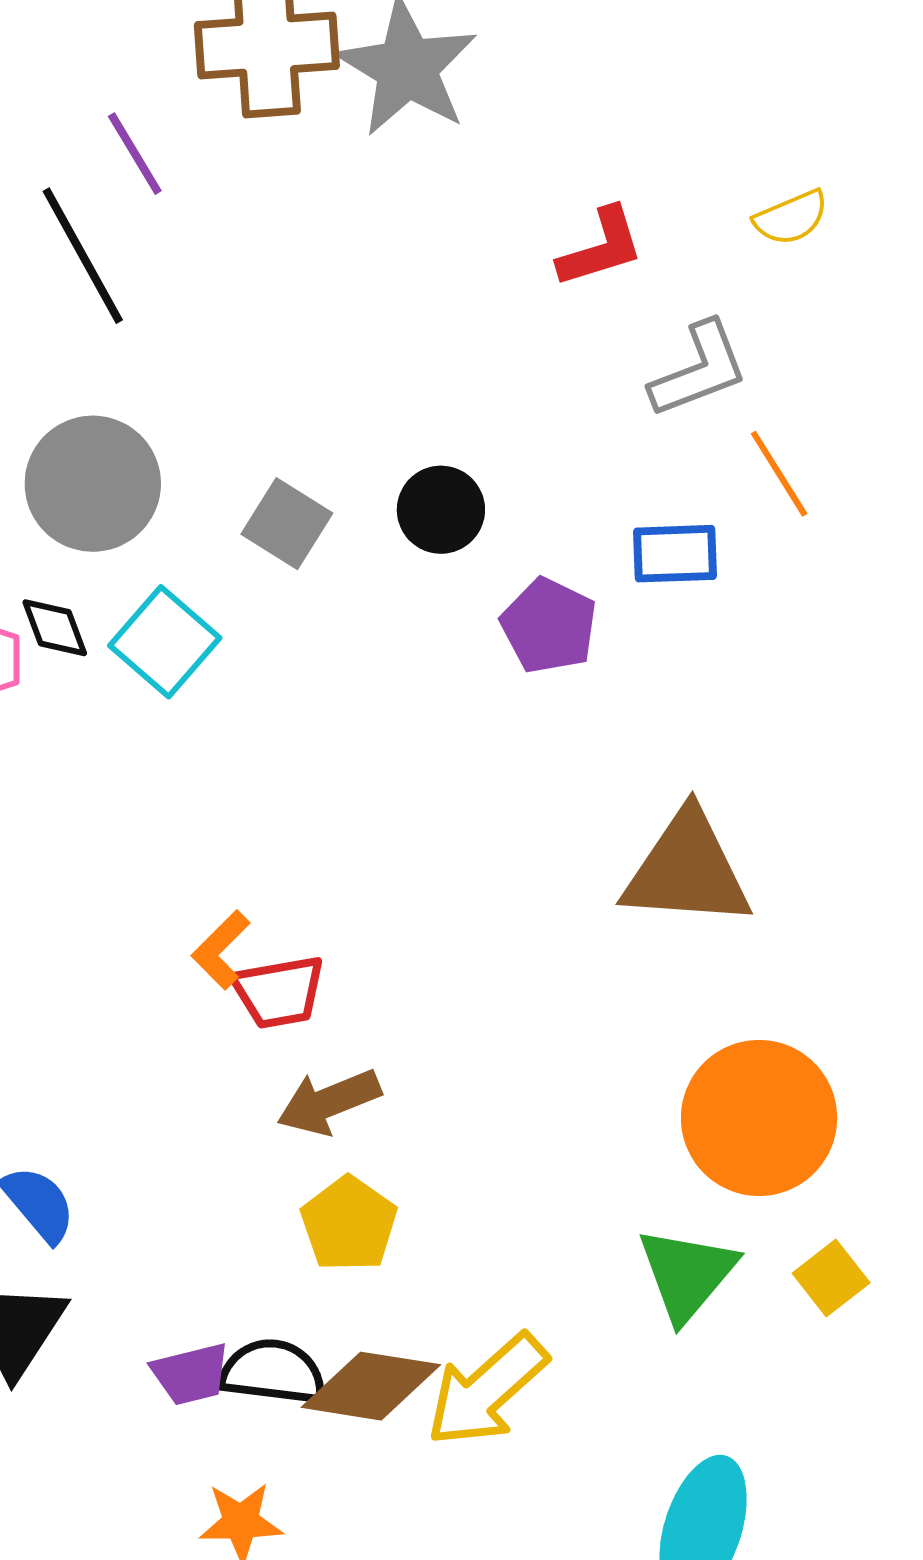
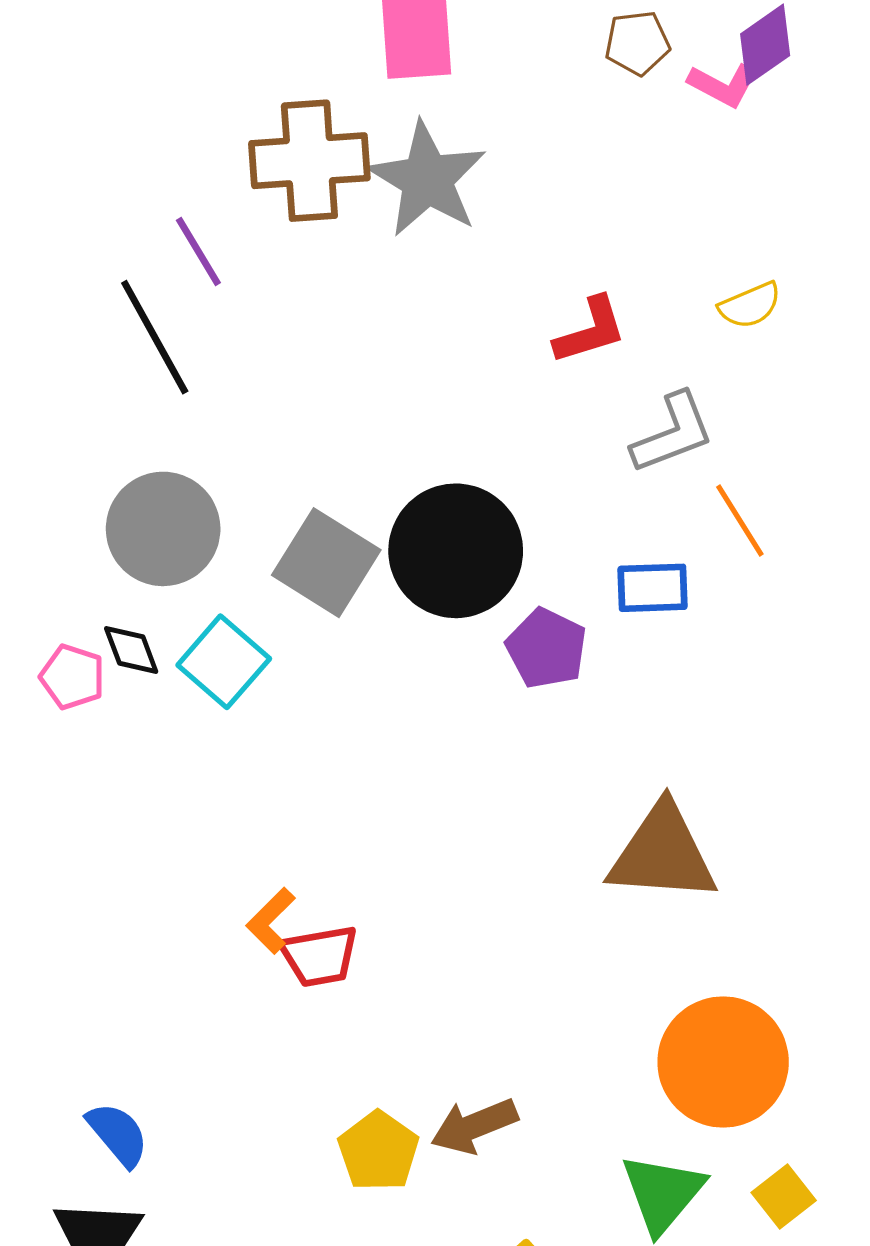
black circle: (441, 510) -> (456, 551), size x1.8
gray square: (287, 524) -> (326, 563), size x1.4
brown arrow: (329, 1102) -> (474, 1126), moved

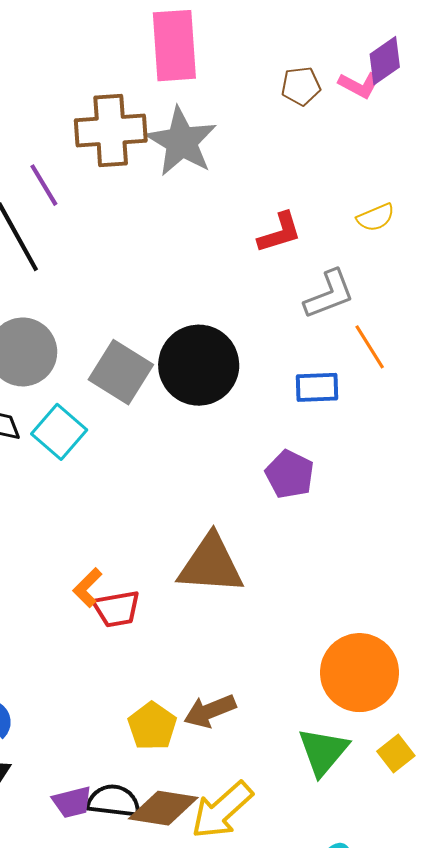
brown pentagon: (637, 43) -> (301, 86), moved
purple pentagon: (547, 648) -> (290, 474), moved
brown triangle: (663, 853) -> (211, 564), moved

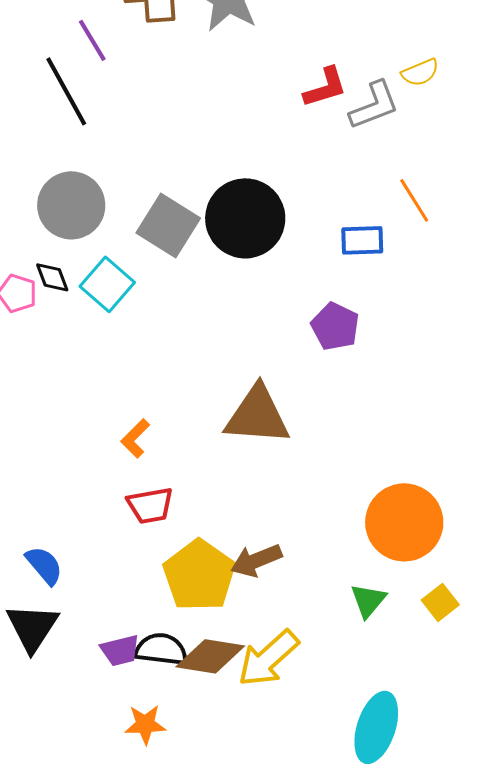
gray L-shape: (329, 294) -> (374, 105), moved
red trapezoid: (117, 609) -> (150, 505), moved
yellow pentagon: (152, 726) -> (199, 575), size x1.5
green triangle: (323, 751) -> (368, 600), size x0.7

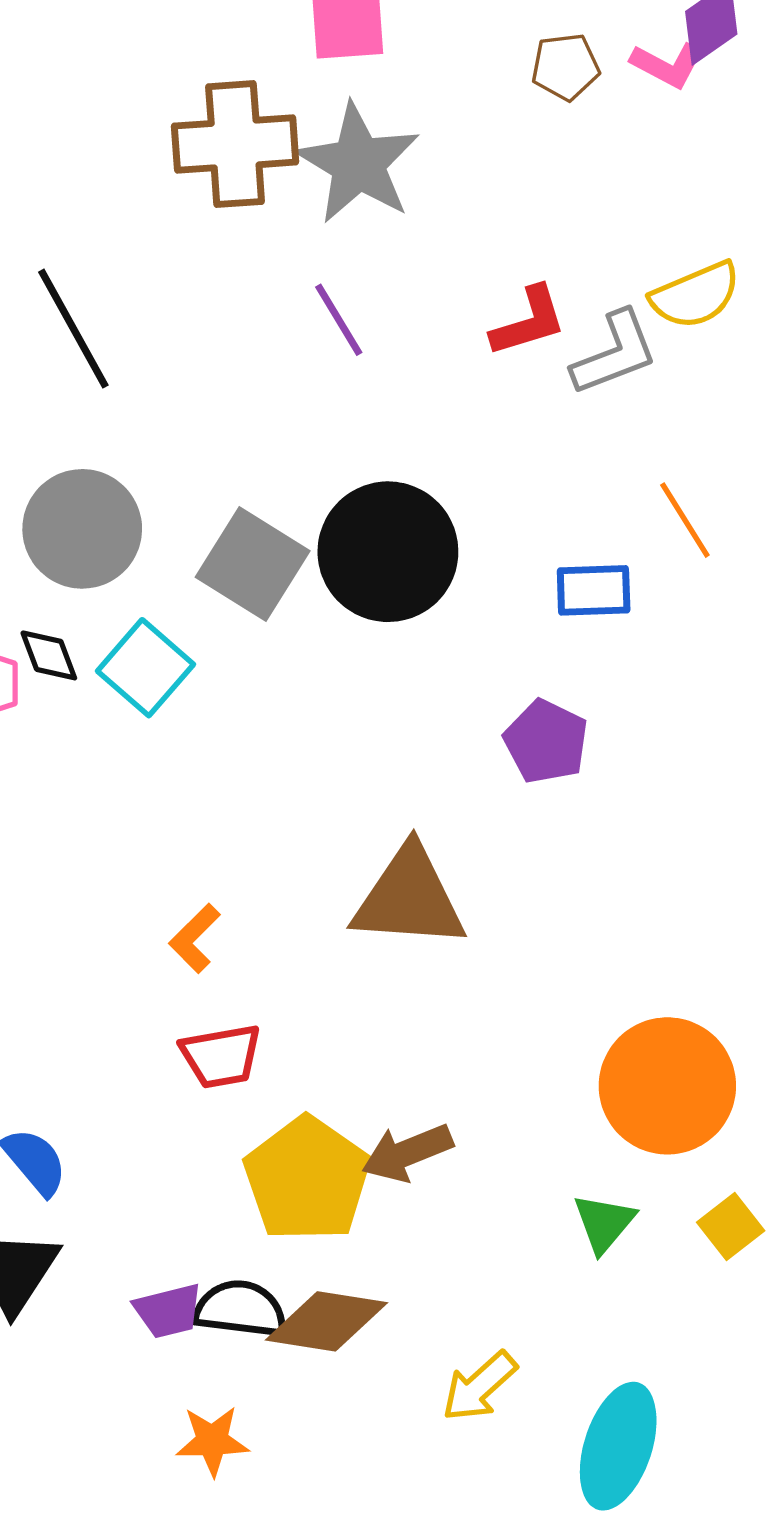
purple line: (92, 40) -> (339, 320), moved
yellow semicircle: (420, 72) -> (695, 295), size x1.4
yellow arrow: (268, 658) -> (479, 1386), moved, size x0.7

